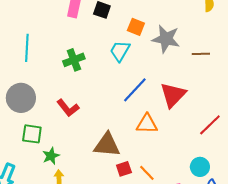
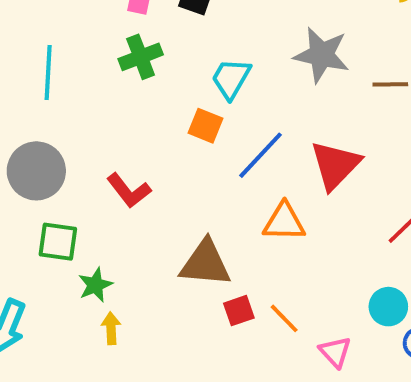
orange square: (136, 27) -> (205, 126), moved
green cross: (74, 60) -> (141, 57), moved

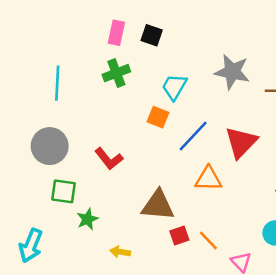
yellow arrow: (111, 328) -> (120, 252), moved, turned -78

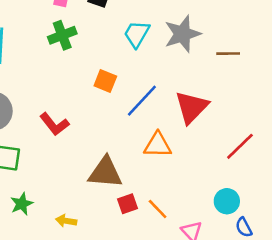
gray star: (232, 72) -> (182, 34), turned -30
cyan trapezoid: (174, 87) -> (137, 34), moved
green star: (87, 219) -> (22, 204), moved

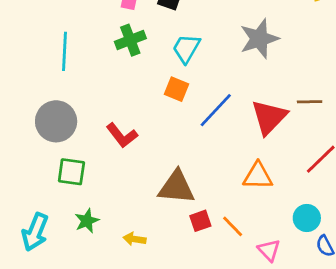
cyan trapezoid: (137, 34) -> (186, 48), moved
brown line: (228, 54) -> (310, 102), moved
orange triangle: (158, 145) -> (258, 176), moved

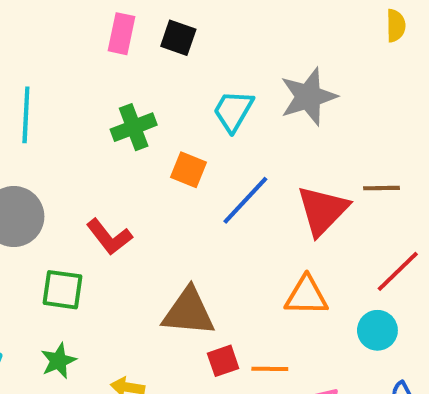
green cross: (130, 40) -> (134, 127), moved
cyan trapezoid: (186, 48) -> (233, 111), moved
green square: (71, 172) -> (63, 290), moved
cyan circle: (307, 218) -> (377, 330), moved
orange line: (233, 226) -> (270, 369), turned -45

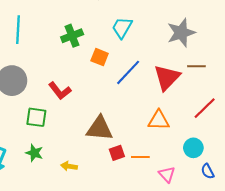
gray star: (308, 97) -> (181, 33), moved
cyan circle: (377, 330) -> (193, 148), moved
green star: (58, 361) -> (34, 153), turned -30

